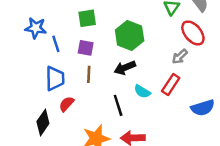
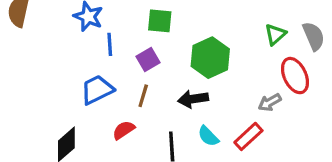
purple square: (86, 48) -> (148, 60), turned 35
blue trapezoid: (55, 78) -> (97, 90), turned -130
red semicircle: (66, 104) -> (124, 130), moved

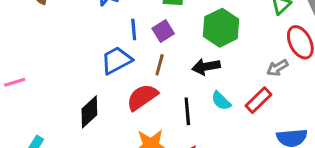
blue line: (110, 44) -> (134, 29), moved
red semicircle: (124, 130) -> (142, 97), size x1.5

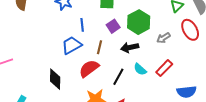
purple square: (163, 31) -> (113, 26), moved
gray arrow: (277, 68) -> (163, 38), moved
black line: (187, 111) -> (118, 77), turned 36
black diamond: (89, 112) -> (55, 79), turned -45

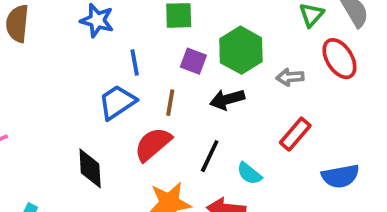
purple square: (113, 26) -> (193, 61), turned -32
gray arrow: (163, 38) -> (290, 77), turned 32
cyan semicircle: (140, 69) -> (249, 174), moved

